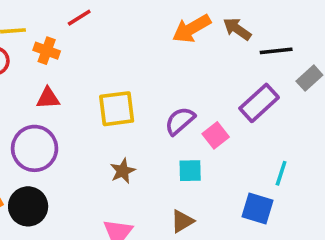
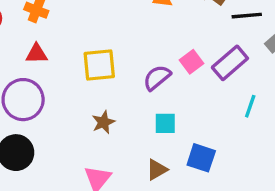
pink square: (216, 135) -> (192, 62), moved
cyan line: (281, 173) -> (250, 106), moved
blue square: (258, 209) -> (201, 158), moved

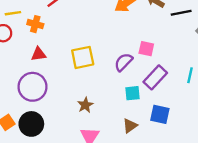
pink square: (192, 62) -> (146, 49), turned -35
purple rectangle: (230, 63) -> (155, 77), moved
brown star: (103, 122) -> (85, 105), moved

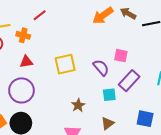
purple semicircle: (123, 62) -> (101, 68), turned 96
brown star: (85, 105) -> (78, 105), moved
blue square: (160, 114) -> (145, 119), moved

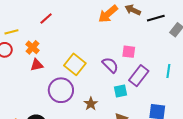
orange cross: (23, 35) -> (33, 47), moved, turned 32
yellow square: (65, 64) -> (75, 64), turned -35
purple circle: (21, 90) -> (61, 90), moved

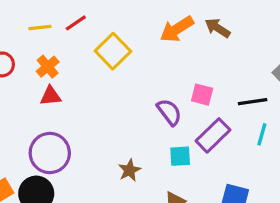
black line: (156, 18) -> (253, 102), moved
yellow line: (11, 32) -> (40, 27), moved
yellow square: (75, 64) -> (113, 51), moved
purple circle: (61, 90) -> (50, 153), moved

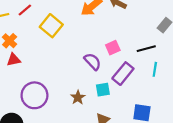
pink square: (202, 95) -> (113, 48), turned -32
purple circle: (50, 153) -> (34, 95), moved
brown star: (129, 170) -> (78, 97), moved

